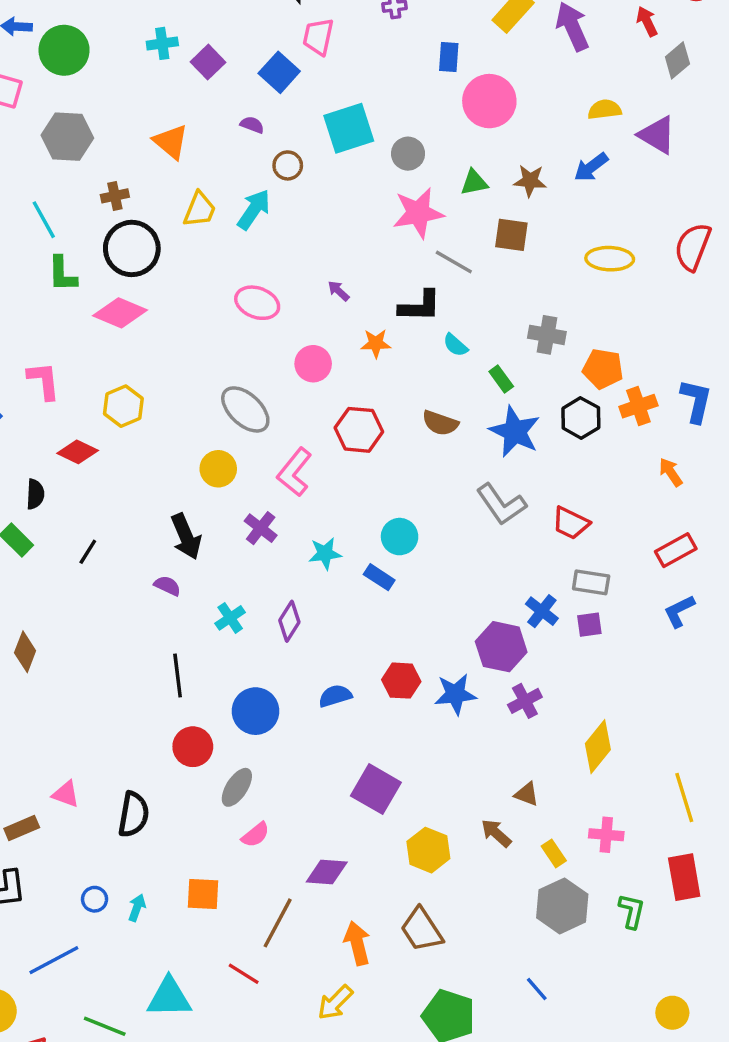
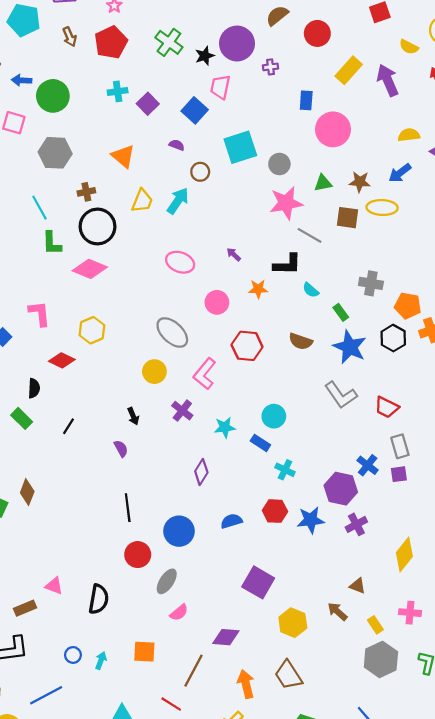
yellow ellipse: (610, 259) -> (382, 208), moved
black arrow: (186, 537) -> (133, 416), size x0.6
gray rectangle: (591, 582) -> (400, 446), turned 65
purple semicircle: (167, 586) -> (121, 449), turned 36
cyan cross: (230, 618) -> (285, 470), moved, turned -30

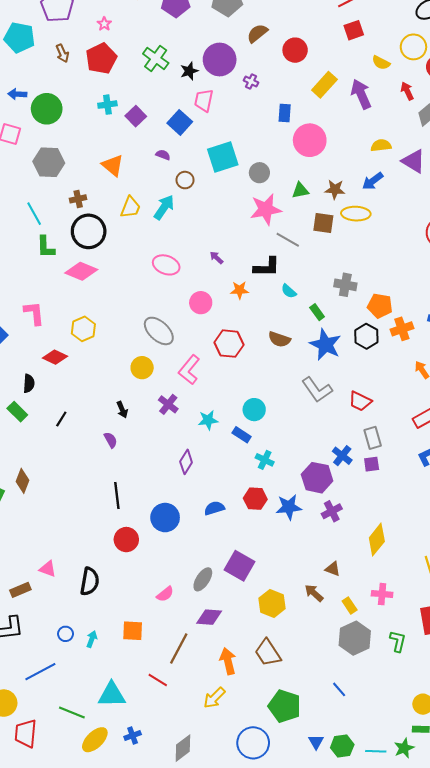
purple cross: (270, 67) -> (251, 82), turned 32
gray ellipse: (167, 581) -> (203, 579), moved

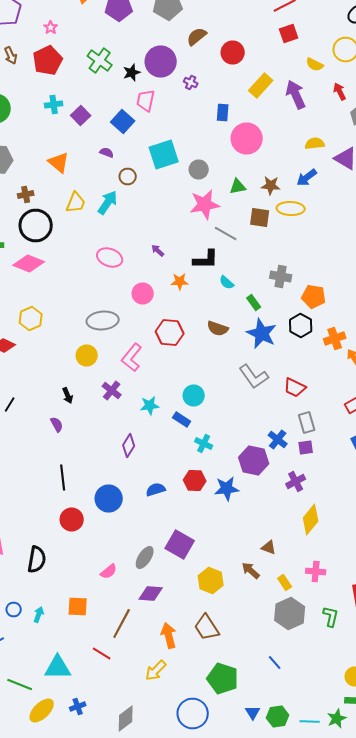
orange cross: (402, 329) -> (335, 338), moved
gray ellipse: (159, 331) -> (103, 320), turned -48
purple cross: (332, 511) -> (296, 482), moved

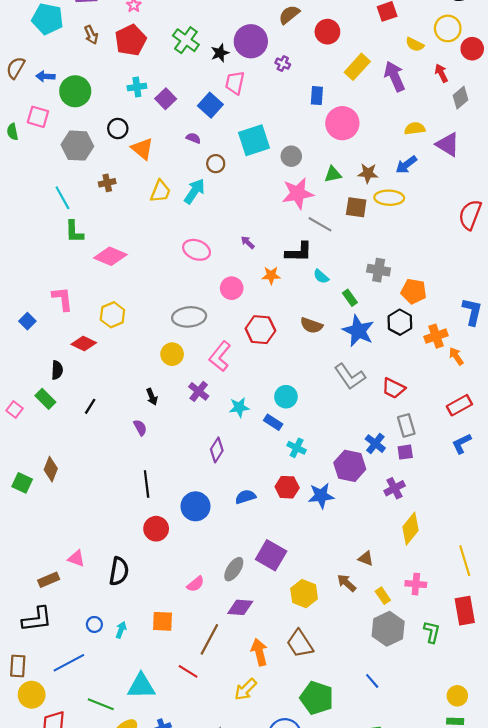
black circle: (36, 226) -> (118, 129), moved, size x0.6

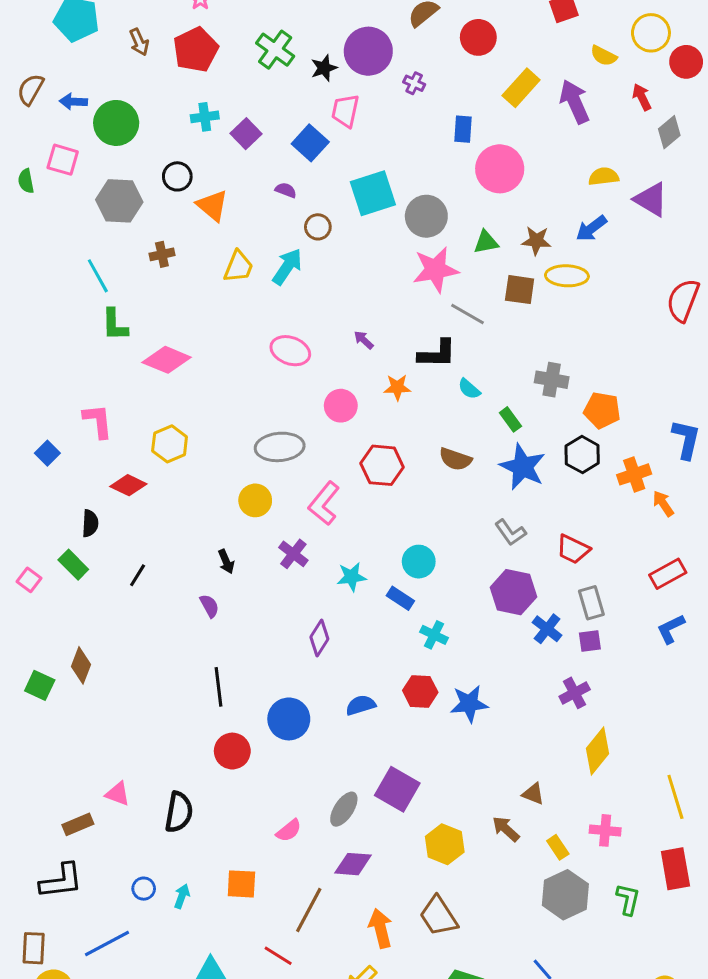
gray circle: (291, 156) -> (426, 216), size x1.4
gray L-shape: (350, 376) -> (510, 533), size x0.7
purple hexagon: (350, 466) -> (513, 592), moved

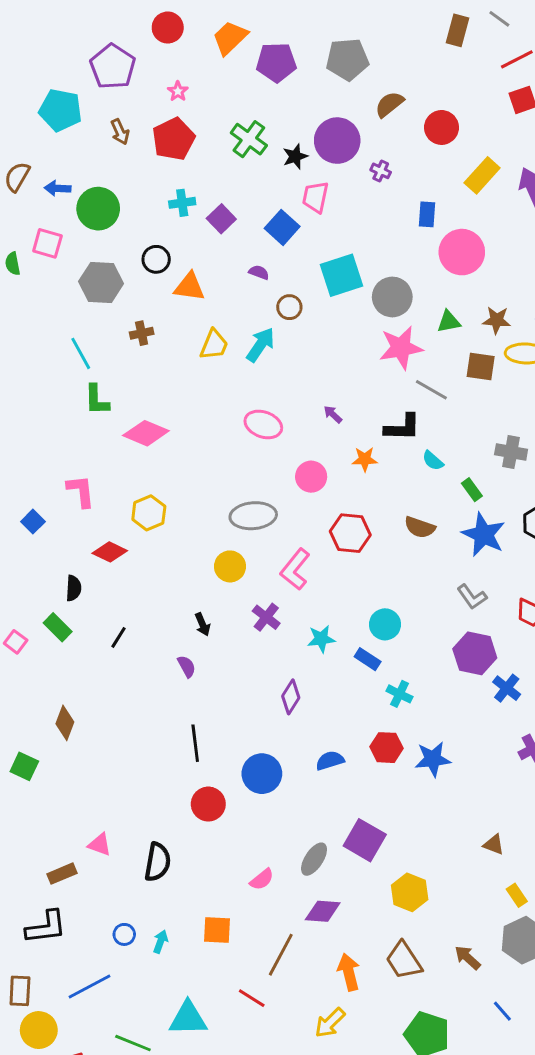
orange triangle: (212, 206) -> (189, 287), turned -32
green square: (40, 685) -> (24, 766), moved
brown arrow: (506, 829) -> (468, 958), moved

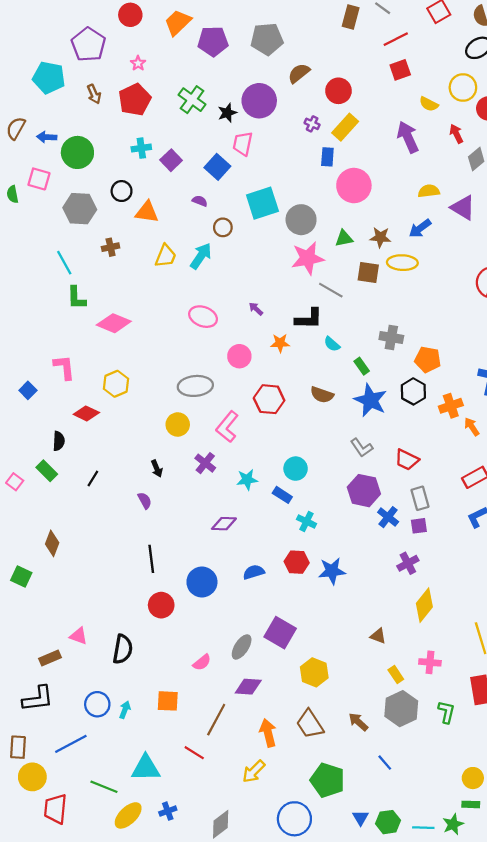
purple cross: (381, 171) -> (312, 124), moved
yellow rectangle: (482, 175) -> (345, 127), moved
purple diamond: (291, 697) -> (224, 524), turned 60
blue circle: (124, 934) -> (97, 704), size x1.5

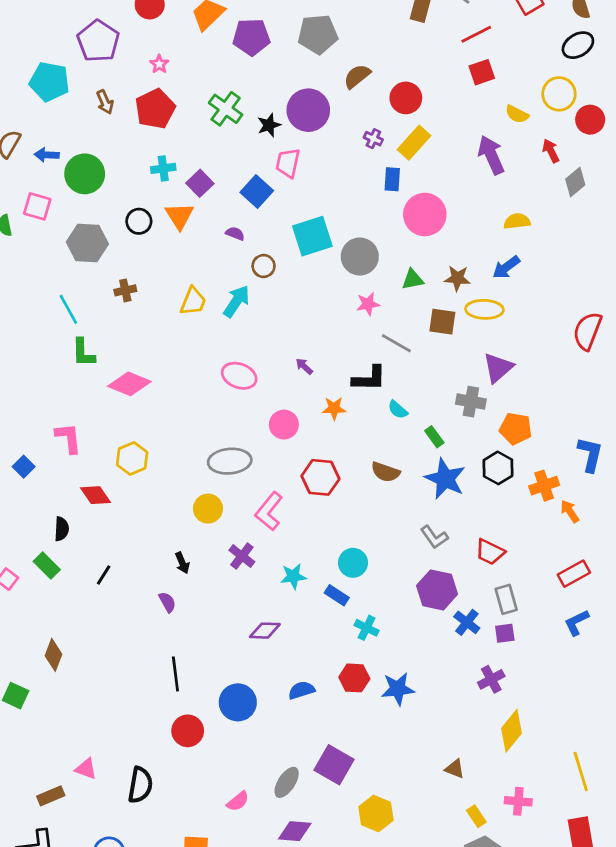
purple triangle: (463, 208) -> (498, 368), moved, turned 48
orange triangle: (147, 212) -> (180, 216), moved, turned 50
pink star: (308, 258) -> (368, 304), size x0.6
red diamond: (86, 413) -> (96, 495), turned 30

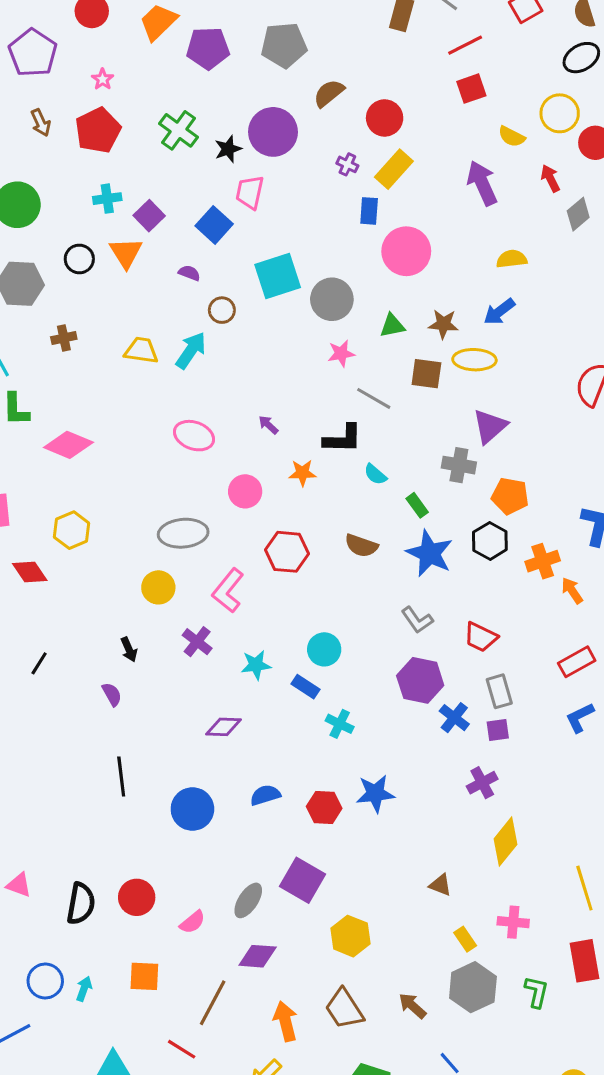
yellow trapezoid: (193, 301) -> (141, 350), turned -104
red hexagon: (354, 678) -> (324, 807), moved
red circle: (188, 731) -> (137, 897), moved

